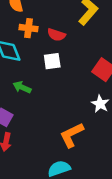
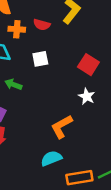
red semicircle: (56, 35) -> (42, 25), moved

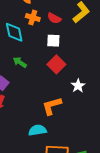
white square: (40, 59) -> (53, 41), moved
red square: (88, 65) -> (56, 64), moved

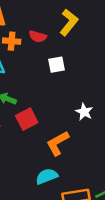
white square: (53, 41) -> (57, 65), moved
red square: (56, 64) -> (27, 119), moved, turned 30

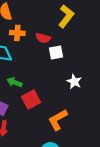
red semicircle: (38, 37) -> (43, 38), moved
white star: (84, 112) -> (74, 82), moved

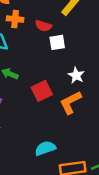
red square: (31, 100) -> (42, 91), moved
orange L-shape: (58, 120) -> (71, 102), moved

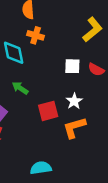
red semicircle: (43, 26) -> (96, 70), moved
white star: (76, 75) -> (74, 101), moved

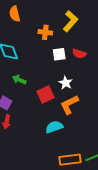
orange cross: (36, 35) -> (45, 32), moved
cyan semicircle: (41, 168) -> (54, 127), moved

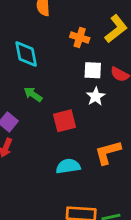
white star: (66, 83) -> (96, 97), moved
orange L-shape: (69, 105) -> (108, 152), moved

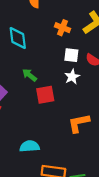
green arrow: (33, 94) -> (29, 75), moved
cyan semicircle: (68, 166) -> (30, 146), moved

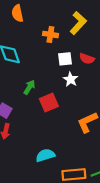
green arrow: (29, 75) -> (29, 87), turned 96

